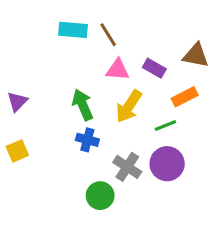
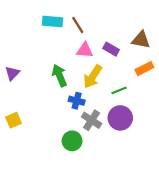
orange rectangle: (185, 97) -> (144, 69), moved
blue cross: (87, 140) -> (77, 101), moved
yellow square: (17, 151) -> (13, 120), moved

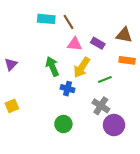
orange rectangle: (144, 69) -> (127, 60), turned 35
purple circle: (120, 118) -> (114, 125), moved
gray cross: (92, 120) -> (101, 106), moved

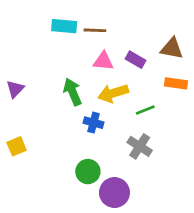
brown line: (68, 22) -> (95, 30), turned -56
yellow arrow: (82, 67) -> (113, 93), turned 40
purple circle: (114, 125) -> (114, 193), moved

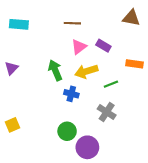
cyan rectangle: (64, 26) -> (19, 24), moved
brown triangle: (172, 48) -> (131, 18), moved
pink triangle: (103, 61) -> (79, 47), turned -42
yellow square: (17, 146) -> (12, 125), moved

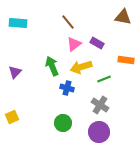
brown line: (72, 23) -> (68, 22), turned 49
purple triangle: (11, 68) -> (15, 72), moved
purple circle: (87, 147) -> (99, 132), moved

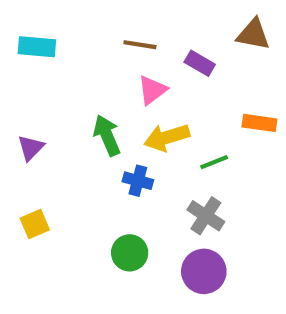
brown line: (68, 22) -> (140, 45), turned -42
purple rectangle: (97, 43) -> (200, 63), moved
yellow square: (12, 117) -> (35, 224), moved

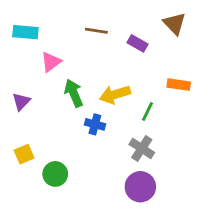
brown triangle: (253, 34) -> (174, 24), turned 35
pink triangle: (152, 90) -> (51, 62), moved
green line: (214, 162) -> (147, 112), turned -42
green circle: (130, 253) -> (55, 174), moved

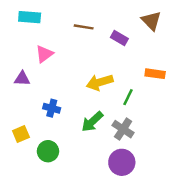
cyan rectangle: (25, 32) -> (30, 17), moved
green arrow: (74, 93) -> (92, 122), moved, turned -110
purple triangle: (21, 102) -> (22, 79), moved, turned 49
blue cross: (95, 124) -> (52, 108), moved

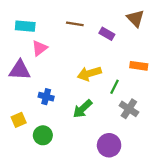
cyan rectangle: (30, 17) -> (25, 26), moved
purple triangle: (22, 79) -> (20, 70), size x1.5
gray cross: (123, 129) -> (129, 109), moved

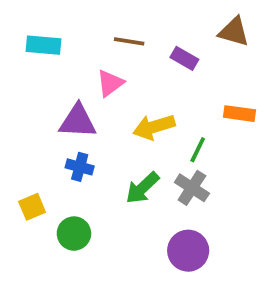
brown triangle: (136, 18) -> (234, 32), turned -30
pink triangle: (40, 48) -> (110, 83), moved
purple triangle: (20, 70) -> (78, 121), moved
gray cross: (129, 109) -> (192, 188), moved

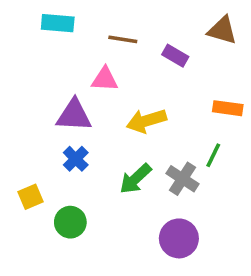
cyan rectangle: (43, 45) -> (58, 23), moved
pink triangle: (110, 83) -> (105, 79), turned 40
green line: (198, 150) -> (213, 155), moved
blue cross: (80, 167) -> (76, 159), turned 30

